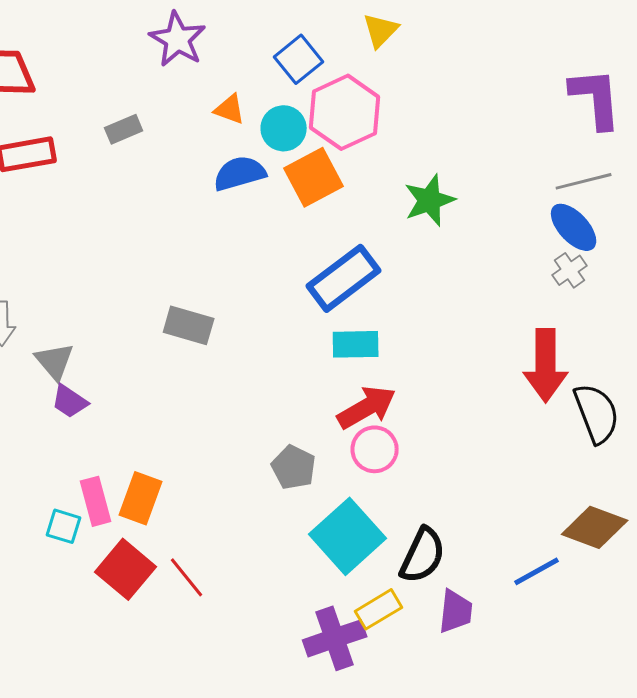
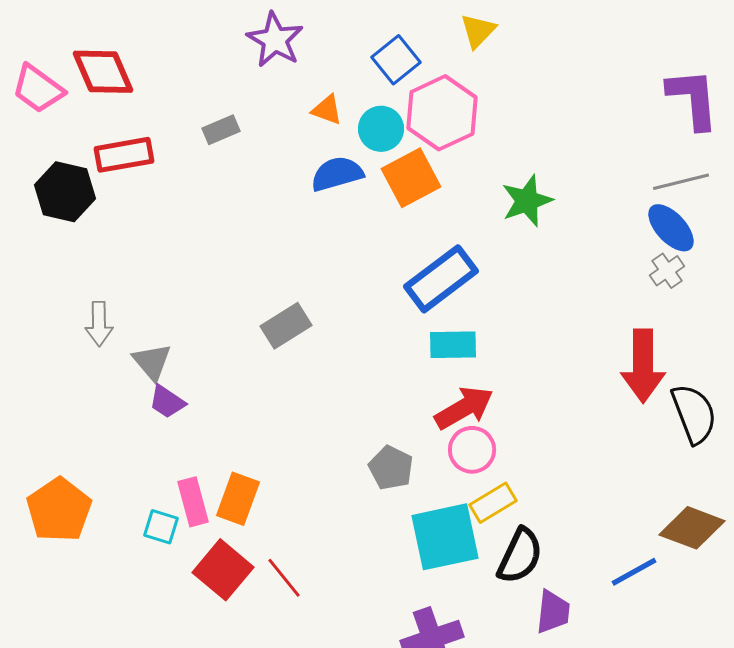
gray rectangle: (189, 325) -> (286, 326), turned -48
cyan square: (348, 536) -> (445, 537), turned 30
yellow rectangle: (379, 609) -> (493, 503), moved

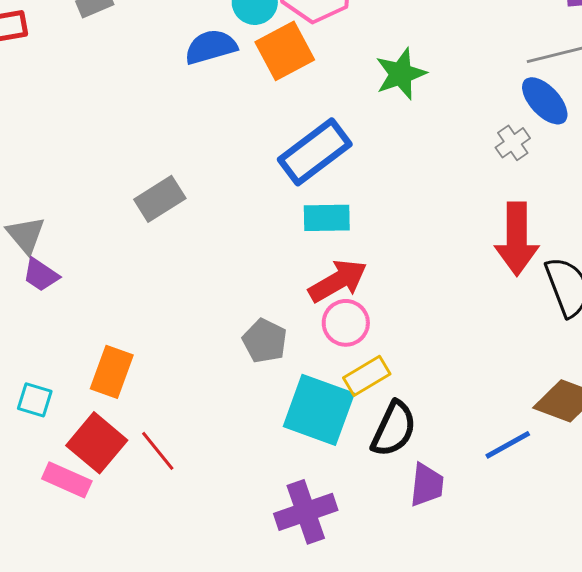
gray cross: (667, 271) -> (513, 143), moved
pink rectangle: (193, 502) -> (67, 480), moved, turned -51
cyan square: (445, 537) -> (319, 410), turned 32

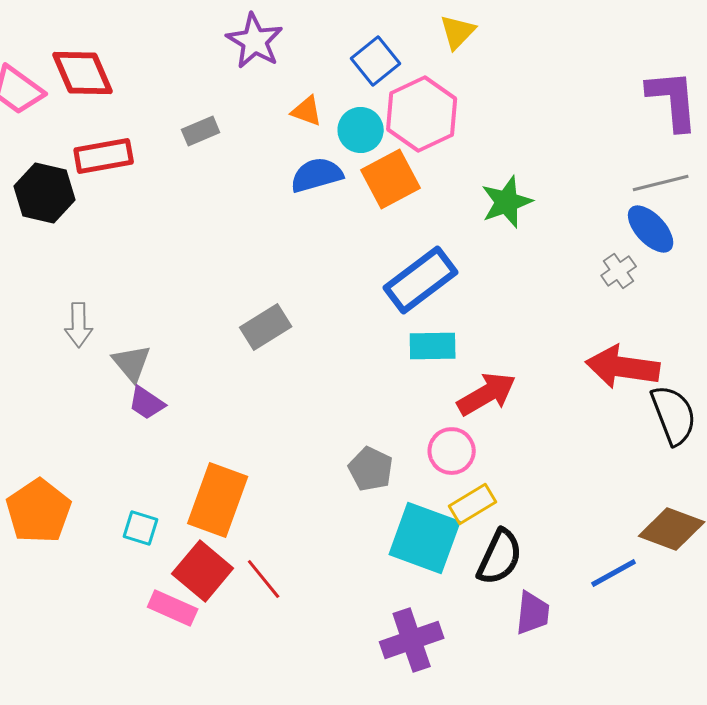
red arrow: (517, 239) -> (623, 367), turned 98
red arrow: (338, 281) -> (487, 394), moved
orange rectangle: (112, 372) -> (218, 500), size x1.4

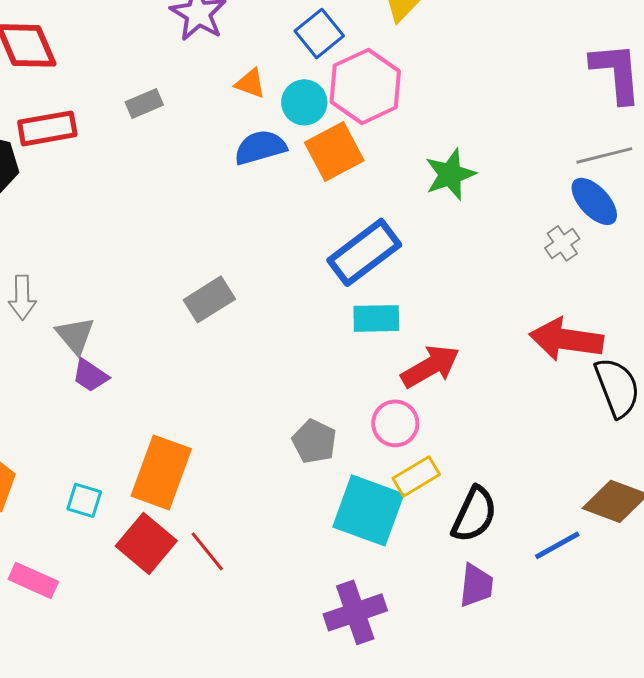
black semicircle: (500, 557) -> (474, 514), moved
pink rectangle: (173, 608) -> (33, 580), moved

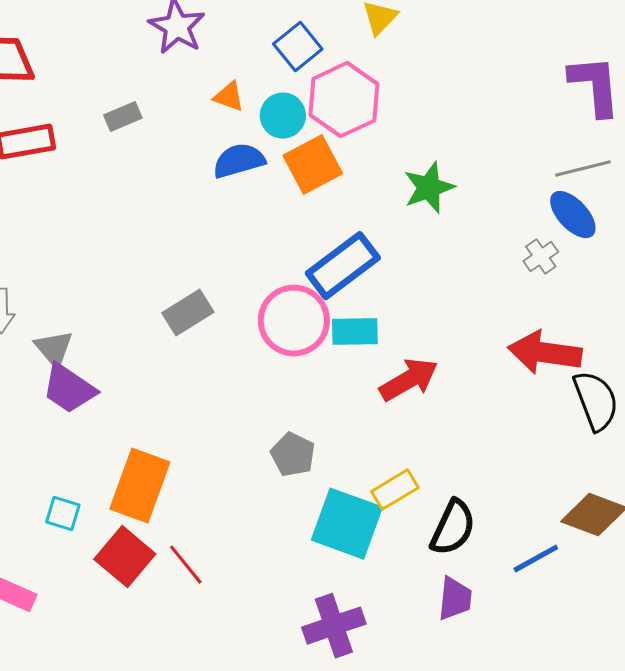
purple trapezoid: (90, 375) -> (69, 389), size x1.5
pink circle: (395, 423) -> (294, 321), moved, size x1.5

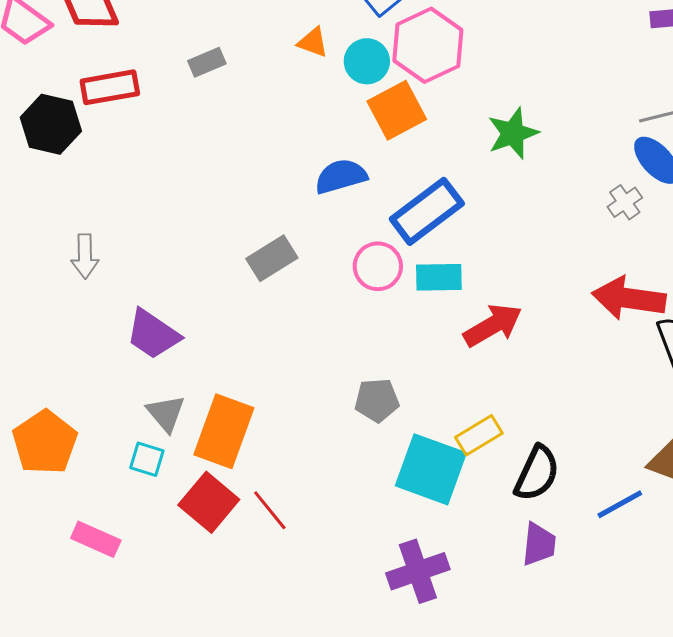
blue semicircle: (239, 161) -> (341, 176), moved
pink circle: (294, 321) -> (378, 266), size x0.7
gray triangle: (54, 349) -> (166, 413), moved
gray pentagon: (293, 455) -> (377, 400), turned -30

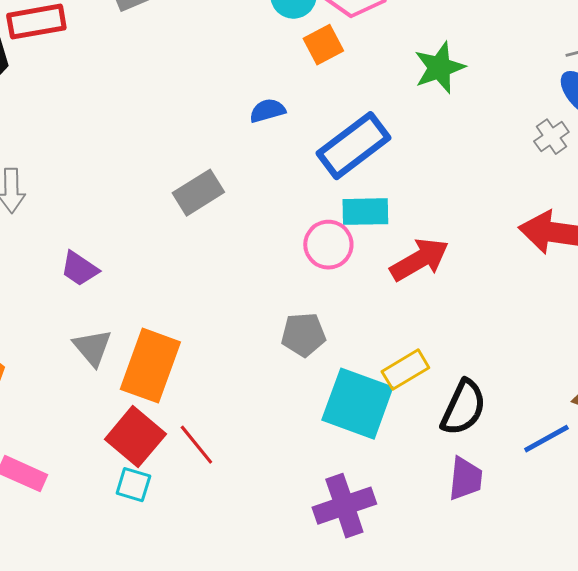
orange square: (397, 110) -> (323, 45), size x0.7
blue semicircle: (341, 176) -> (267, 111), size x0.7
pink circle: (378, 266) -> (328, 245), moved
purple trapezoid: (153, 334) -> (79, 269), size x0.7
cyan square: (147, 459) -> (133, 485), moved

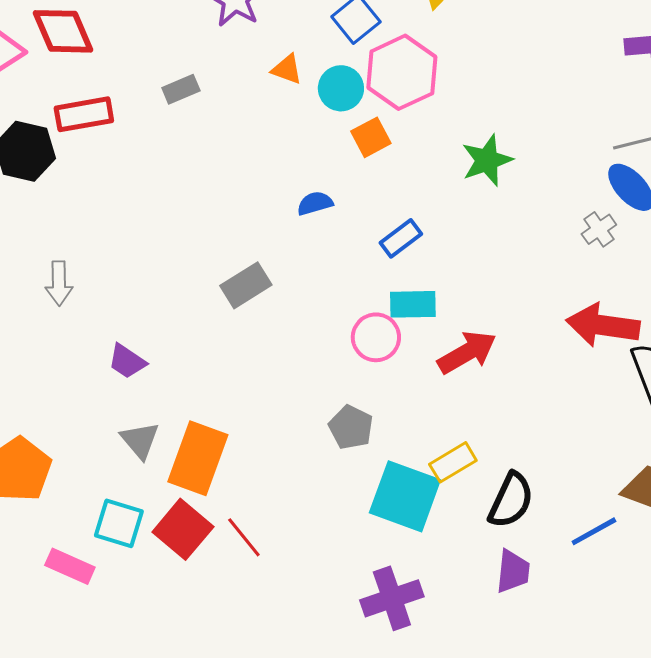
blue rectangle: (353, 146) -> (401, 238), size x0.6
gray pentagon: (303, 335) -> (351, 427), turned 30
cyan square: (133, 485) -> (119, 523), moved, size x1.4

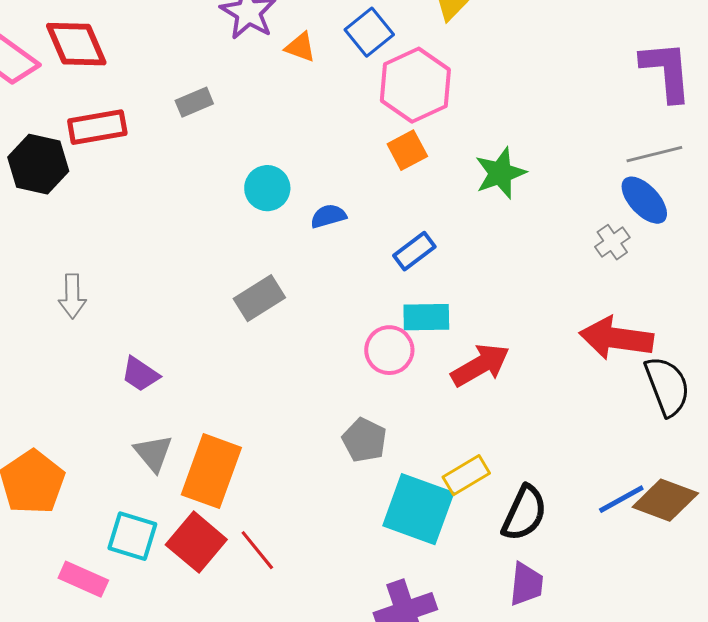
orange triangle: (287, 69) -> (300, 47), moved
cyan circle: (341, 88) -> (267, 188), moved
orange square: (371, 137) -> (407, 150), moved
blue line: (594, 531) -> (621, 499), moved

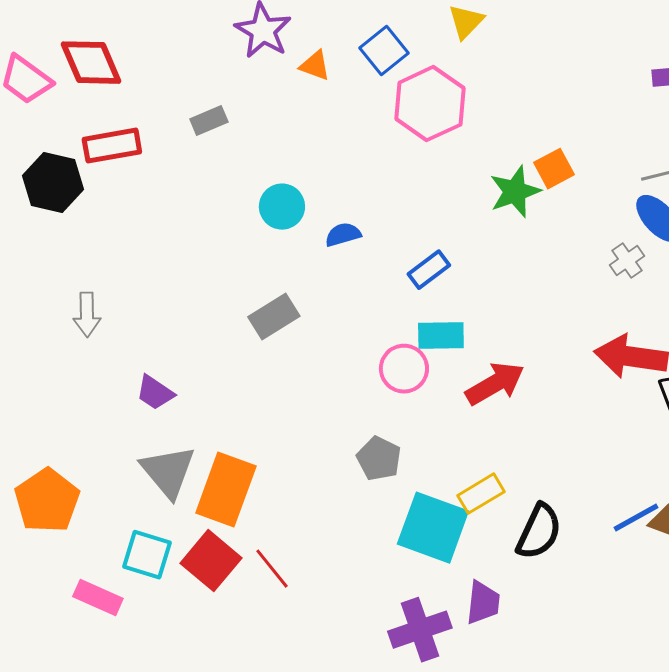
orange square: (407, 150) -> (554, 169), moved
gray triangle: (153, 453) -> (168, 472), size x1.4
purple trapezoid: (526, 584) -> (483, 603), moved

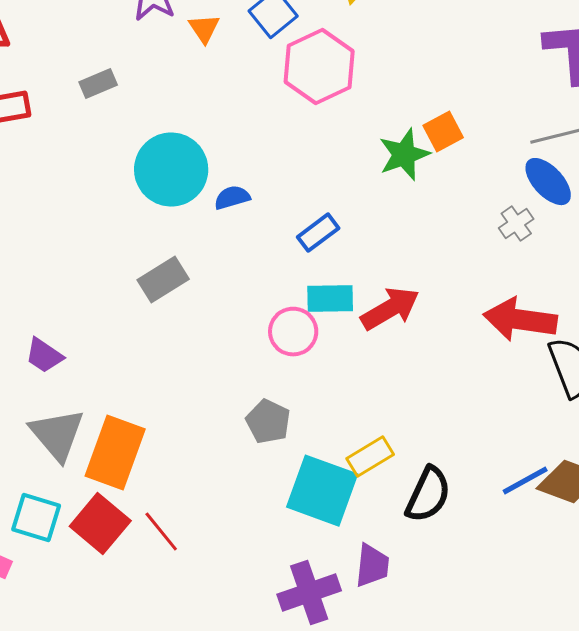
orange triangle: (315, 66) -> (204, 29), turned 36
cyan circle: (282, 207) -> (171, 170), size x1.6
red arrow: (495, 384) -> (390, 309), moved

